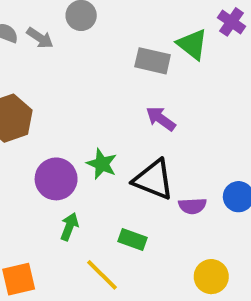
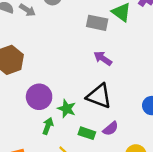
green star: (102, 164) -> (67, 109), moved
purple semicircle: (192, 206) -> (111, 129), moved, turned -35

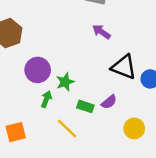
black triangle: (99, 96) -> (124, 67), moved
green star: (67, 109) -> (65, 82), turned 30

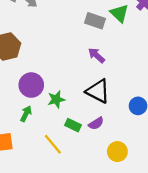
black triangle: (124, 67) -> (98, 91), moved
green arrow: (46, 99) -> (26, 114), moved

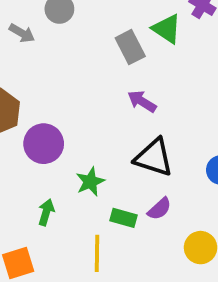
gray rectangle: (95, 21) -> (130, 47), turned 54
purple circle: (31, 85) -> (44, 144), moved
yellow line: (53, 144) -> (97, 253), turned 50

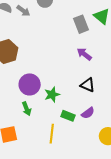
purple circle: (44, 144) -> (30, 84), moved
black triangle: (154, 157) -> (88, 85), size x0.7
green arrow: (46, 212) -> (27, 109), turned 136

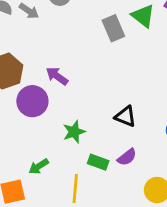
purple arrow: (84, 54) -> (57, 76), moved
purple circle: (30, 84) -> (32, 101), moved
green arrow: (27, 109) -> (39, 166), moved, turned 80

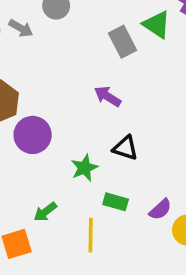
purple arrow: (57, 76) -> (108, 96), moved
black triangle: (125, 116) -> (125, 148), moved
purple semicircle: (127, 157) -> (160, 209), moved

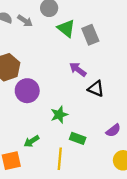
green triangle: (157, 25) -> (66, 28), moved
black triangle: (125, 148) -> (96, 89), moved
purple semicircle: (160, 209) -> (113, 130), moved

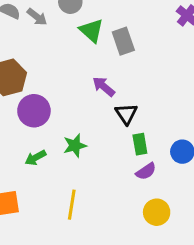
black triangle: (96, 89) -> (126, 114), turned 30
green rectangle: (78, 138) -> (140, 144), moved, turned 56
green arrow: (32, 141) -> (35, 158), moved

